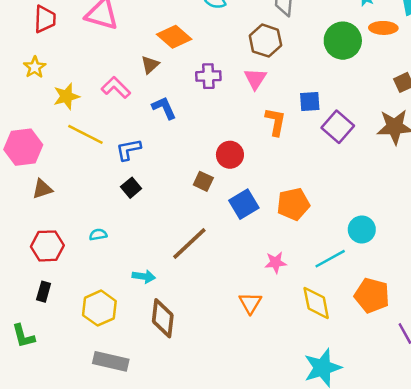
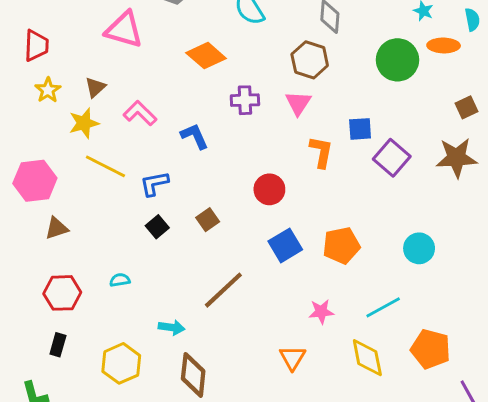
red trapezoid: (45, 19) -> (36, 45), moved
brown triangle: (150, 65) -> (95, 87), moved
brown square: (203, 181) -> (208, 220), moved, turned 30
cyan circle: (362, 229) -> (419, 248), moved

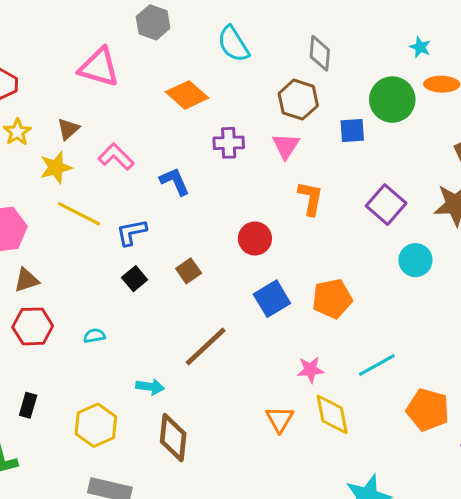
blue square: (360, 129) -> (352, 130), moved
cyan circle: (419, 248) -> (415, 260), moved
red hexagon: (62, 293) -> (33, 326), moved
yellow diamond: (367, 358) -> (332, 414), moved

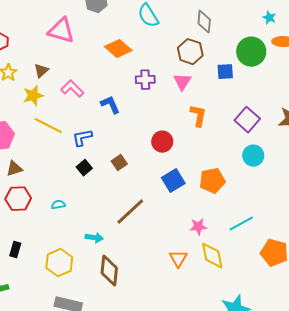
cyan circle: (415, 260) -> (253, 156), moved

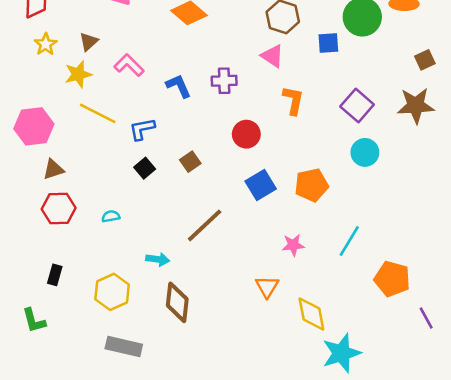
purple cross: (145, 80) -> (224, 81), moved
pink triangle: (182, 82) -> (272, 56), turned -30
cyan line: (241, 224) -> (349, 241), turned -30
yellow diamond: (212, 256) -> (311, 314), moved

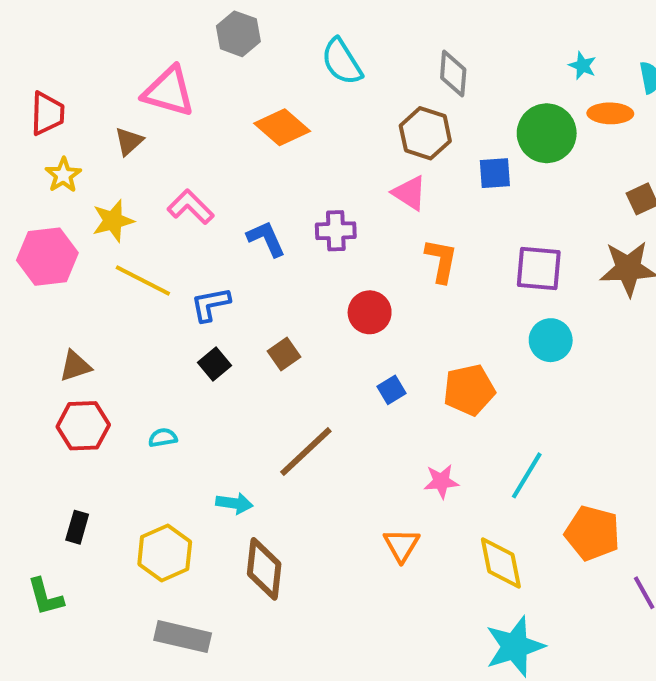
brown triangle: (89, 42) -> (129, 141), moved
purple square: (357, 106) -> (539, 269), turned -36
pink hexagon: (34, 126) -> (47, 257), moved
blue square: (261, 185) -> (391, 390), size x0.6
yellow diamond: (311, 314) -> (501, 563), moved

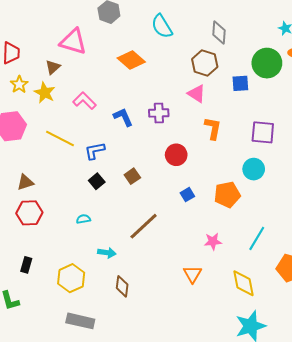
yellow star: (113, 221) -> (45, 93), moved, turned -30
cyan circle: (551, 340) -> (254, 169), moved
cyan semicircle: (163, 438) -> (83, 219), moved
brown diamond: (264, 569) -> (122, 286), size x0.7

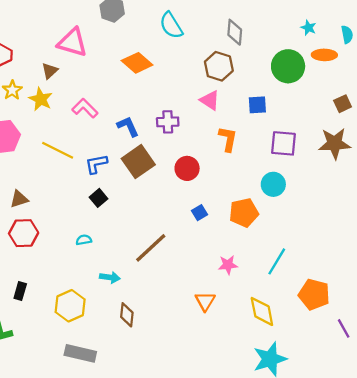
blue square: (240, 83) -> (257, 105), moved
brown square: (132, 176) -> (138, 162), moved, size x1.8

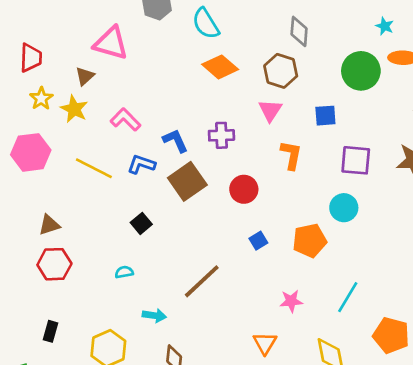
cyan semicircle: (171, 25) -> (206, 24), moved
orange diamond: (137, 63) -> (220, 67), moved
pink triangle: (210, 100) -> (270, 110), turned 30
blue L-shape: (96, 164) -> (141, 164), moved, turned 30

